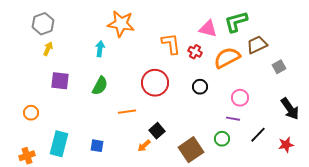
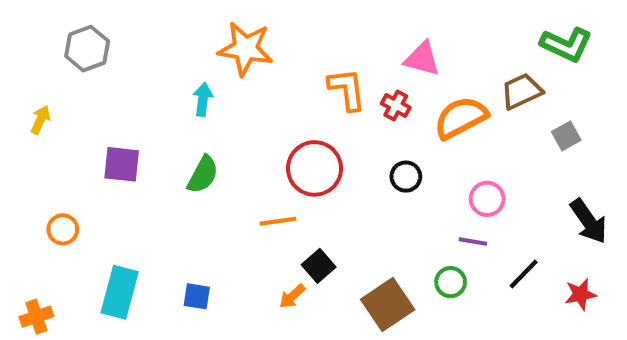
green L-shape: (236, 22) -> (566, 45), moved, turned -140
yellow arrow: (48, 49) -> (40, 120), moved
orange line: (127, 112) -> (278, 221), moved
orange cross: (27, 156) -> (36, 317), moved

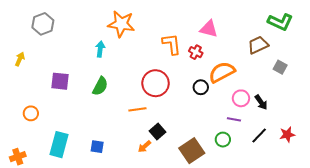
orange semicircle: (461, 118) -> (222, 72), moved
gray square: (566, 136) -> (280, 67), turned -32
black arrow: (589, 221) -> (261, 102), moved, size x0.7
red star: (580, 294) -> (287, 135), moved

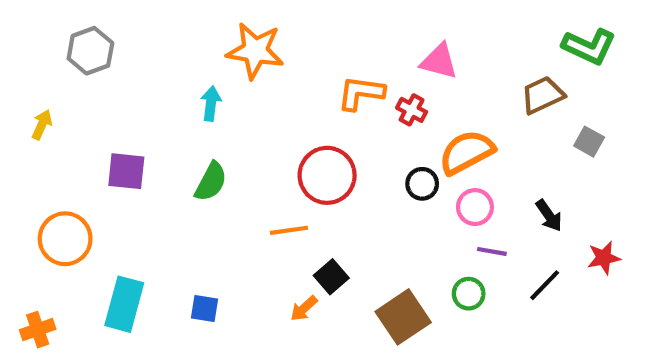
orange L-shape: (172, 44) -> (361, 93), turned -75
pink circle: (241, 98) -> (475, 207), moved
orange circle: (31, 113) -> (65, 239), size x1.6
red star: (287, 135) -> (604, 258), moved

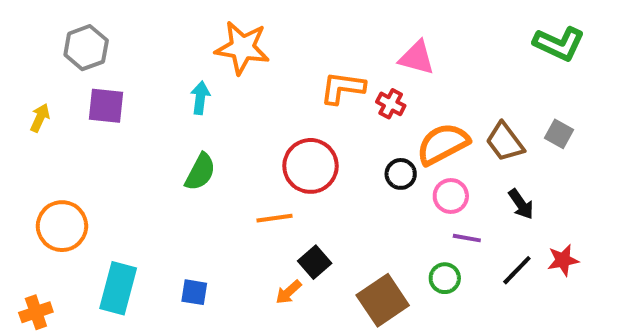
brown trapezoid: (543, 95) -> (505, 142), moved, turned -102
purple square: (126, 171) -> (106, 106), moved
red star: (604, 258) -> (563, 260), moved

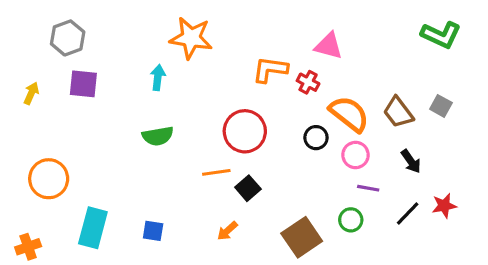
orange semicircle: (443, 144) -> (349, 114), turned 66
green semicircle: (200, 172) -> (158, 136), turned 52
black square: (315, 262) -> (248, 188), moved

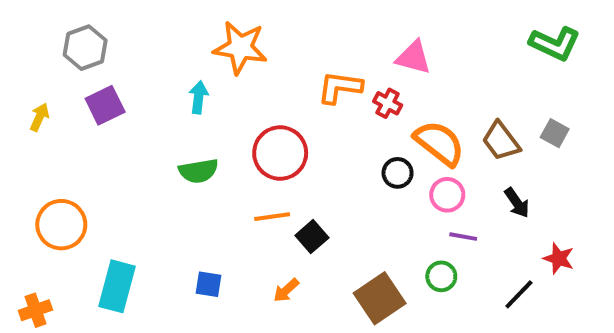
purple square: (83, 84) -> (105, 105), turned -32
red circle: (245, 131) -> (280, 153), moved
red star: (444, 206) -> (559, 258), turned 30
black line: (408, 214) -> (519, 294), moved
blue square: (153, 231) -> (209, 284), moved

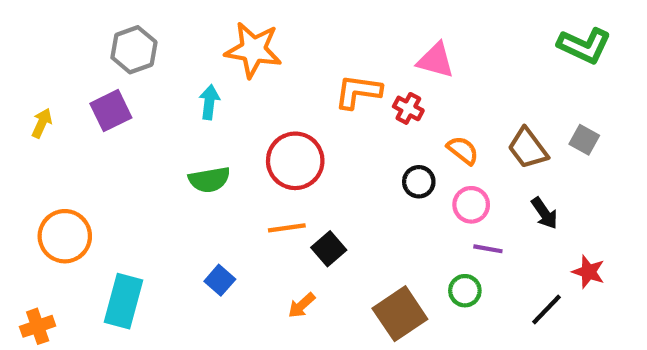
gray hexagon: (85, 48) -> (134, 50), moved
orange semicircle: (439, 143) -> (463, 150), size x0.6
blue square: (209, 284) -> (220, 280), moved, turned 32

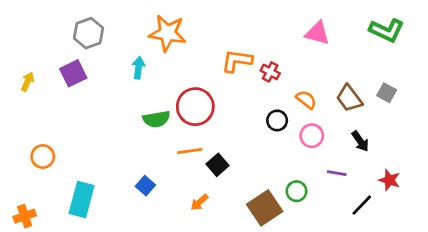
pink triangle: (436, 60) -> (317, 33), moved
green semicircle: (209, 180) -> (156, 119), moved
orange circle: (65, 236) -> (43, 157), size x0.7
purple line: (488, 249) -> (337, 173), moved
green circle: (465, 291) -> (297, 191), moved

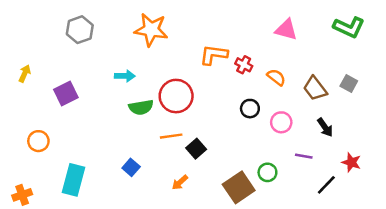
cyan arrow: (138, 68) -> (125, 76), moved, turned 84
purple square: (73, 73) -> (66, 94), moved
orange semicircle: (306, 100) -> (276, 77), moved

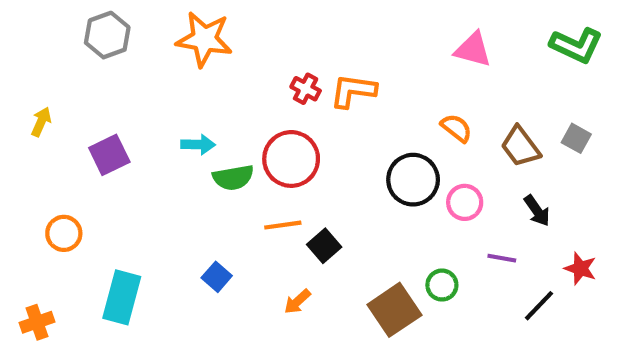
gray hexagon: (80, 30) -> (107, 35), moved
orange star: (151, 30) -> (204, 39), moved
red cross: (244, 65) -> (306, 89), moved
cyan arrow: (125, 76) -> (198, 145), moved
black circle: (250, 109) -> (413, 180), size x1.6

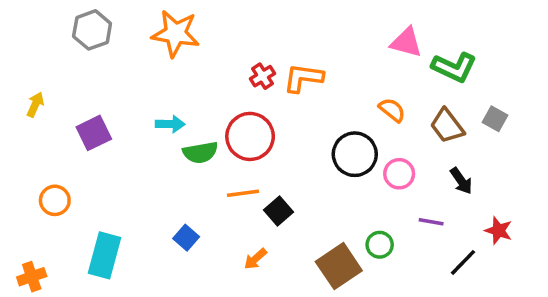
green L-shape: (576, 45) -> (454, 67), moved
red cross: (306, 89) -> (262, 76), turned 30

